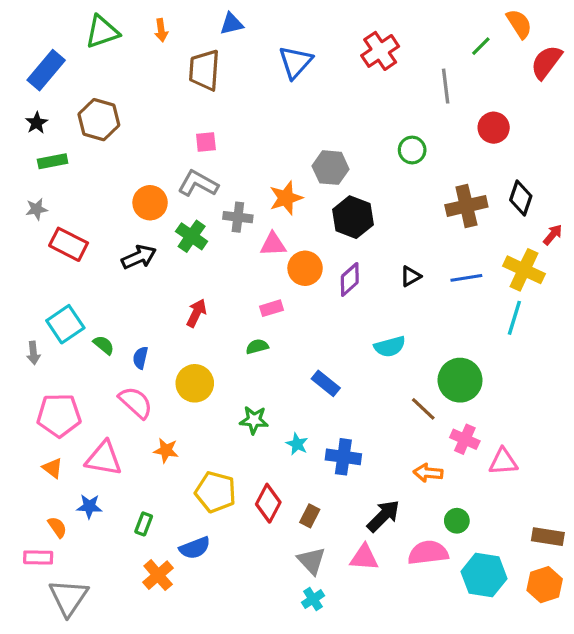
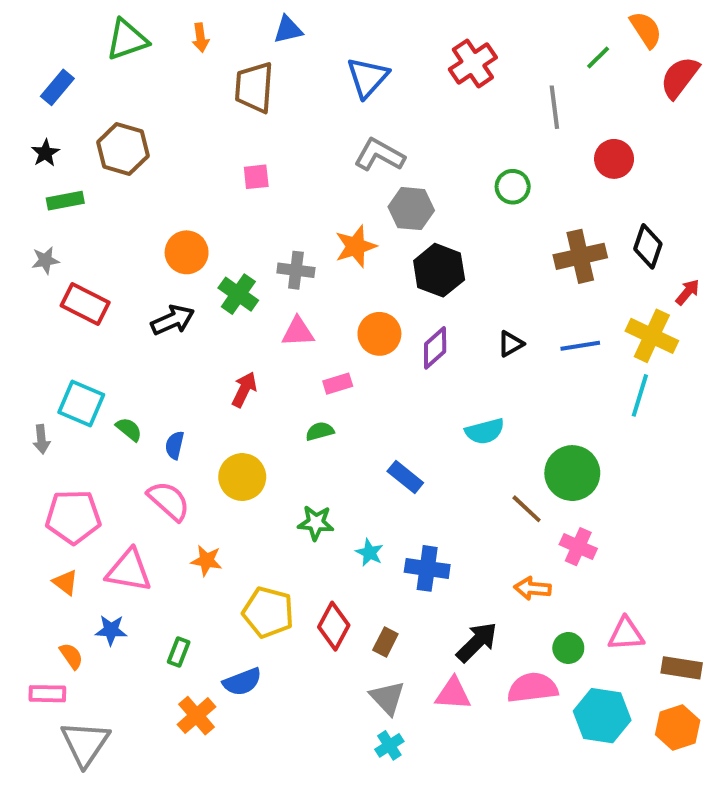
blue rectangle: (46, 70) -> (57, 87), size x0.7
gray L-shape: (198, 184) -> (379, 155), moved
pink triangle: (273, 244) -> (298, 332), moved
cyan square: (65, 324) -> (81, 403), turned -33
pink triangle: (503, 462) -> (626, 634), moved

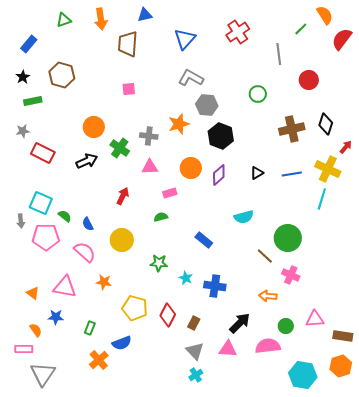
orange arrow: (200, 38) -> (101, 19), size x1.5
green triangle: (127, 40) -> (64, 20), size x0.7
blue semicircle: (175, 445) -> (88, 224), turned -40
pink pentagon: (73, 517) -> (46, 237), moved
cyan hexagon: (602, 716) -> (303, 375), moved

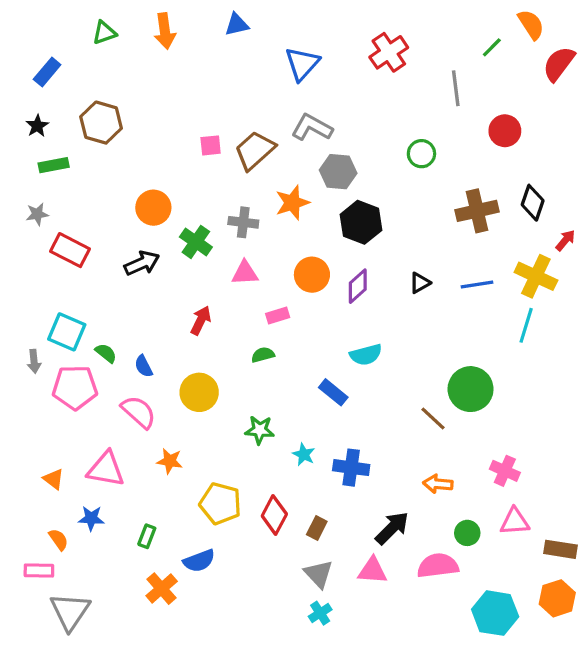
brown trapezoid: (128, 44) -> (255, 150), moved, turned 44
cyan semicircle: (244, 217) -> (366, 355), moved
pink cross: (291, 275) -> (505, 471), moved

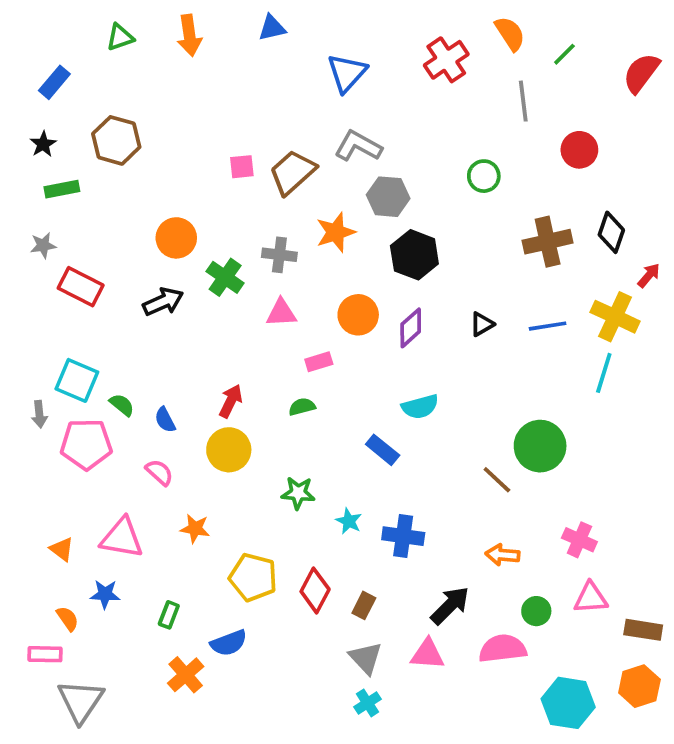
orange semicircle: (531, 24) -> (510, 34), moved
red arrow: (201, 320) -> (231, 401), moved
pink semicircle: (139, 412) -> (159, 472), size x0.7

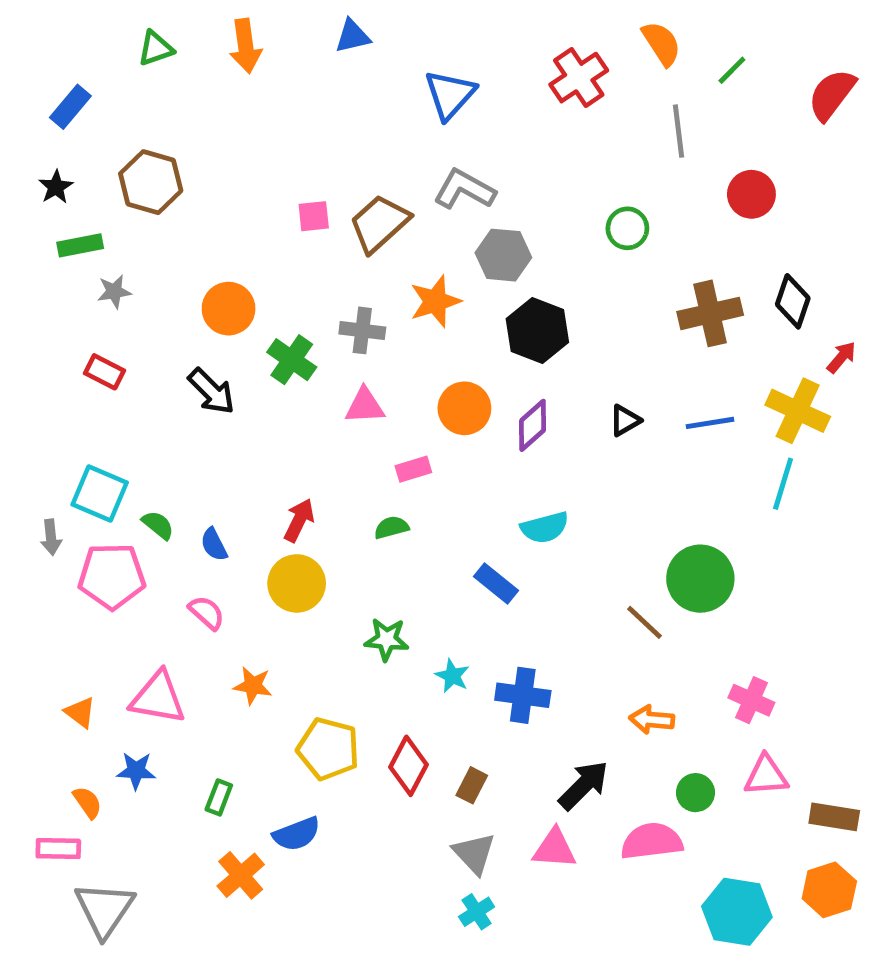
gray star: (43, 245) -> (114, 292), moved
red rectangle: (81, 287) -> (104, 372), size x0.7
black arrow: (163, 302) -> (211, 391), turned 69

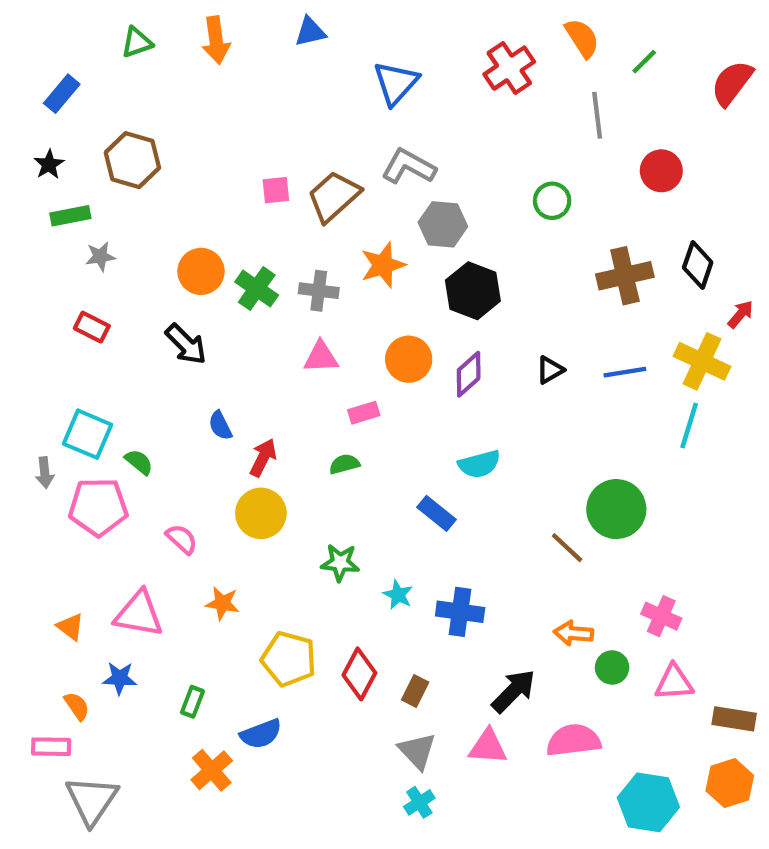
green cross: (292, 360) -> (257, 289), moved
blue semicircle: (214, 545) -> (220, 426), moved
green circle: (695, 793) -> (612, 667), moved

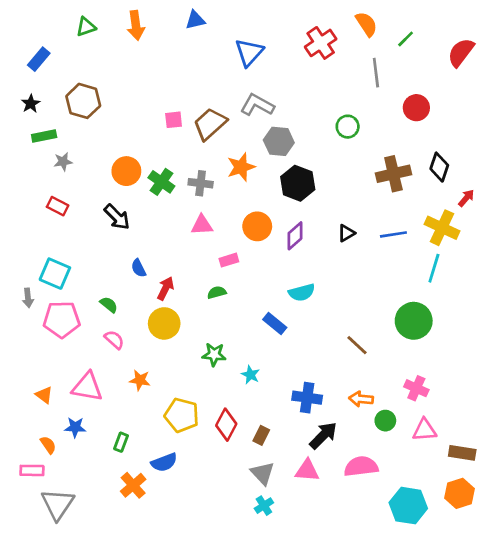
green semicircle: (139, 462) -> (109, 305), moved
green circle: (616, 509) -> (414, 321), moved
blue cross: (460, 612) -> (307, 398), moved

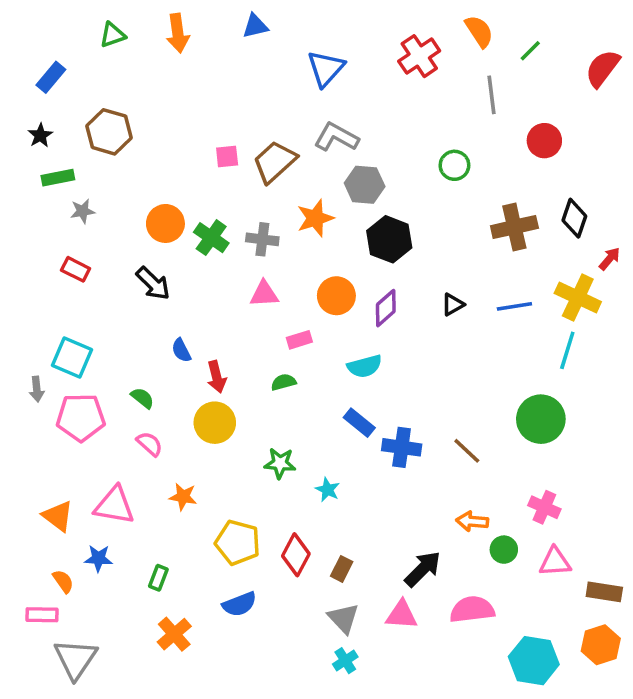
red arrow: (166, 288) -> (217, 377), turned 140
cyan semicircle: (302, 292) -> (365, 366), moved
orange triangle: (44, 395) -> (58, 516), size x1.4
blue cross: (307, 398) -> (402, 447), moved
blue semicircle: (164, 462) -> (239, 604), moved

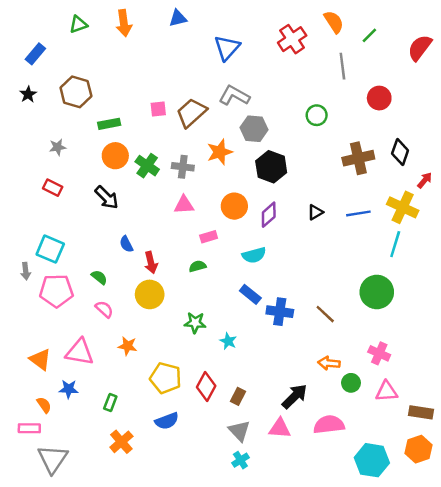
green rectangle: (58, 178) -> (109, 124), moved

